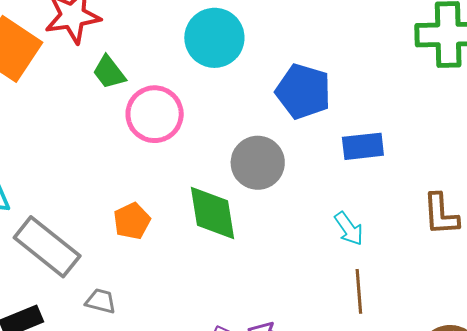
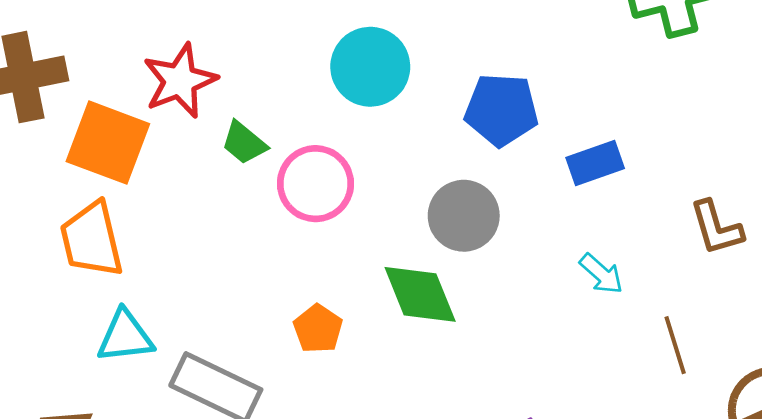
brown line: (359, 291) -> (675, 345), moved

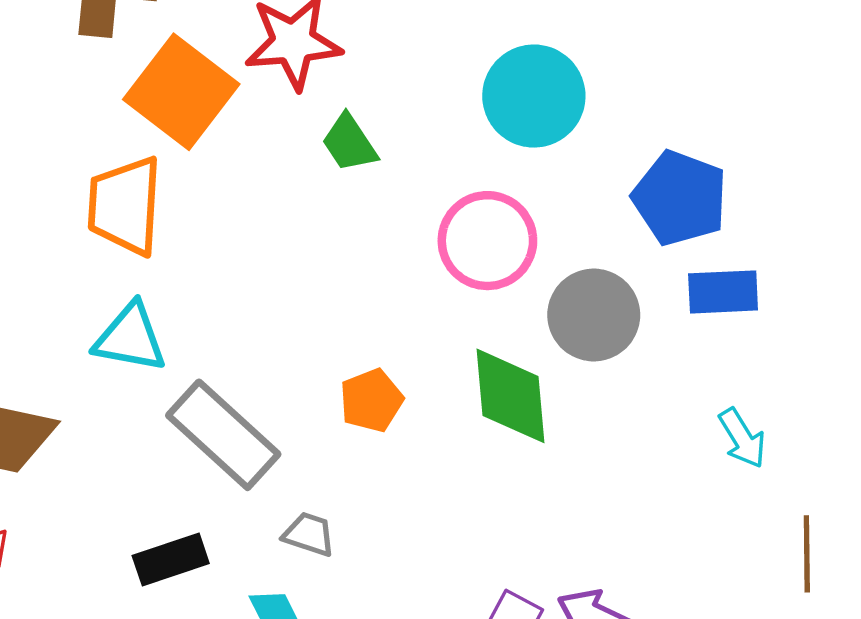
blue rectangle: (595, 163) -> (723, 292), moved
pink circle: (316, 184) -> (487, 241), moved

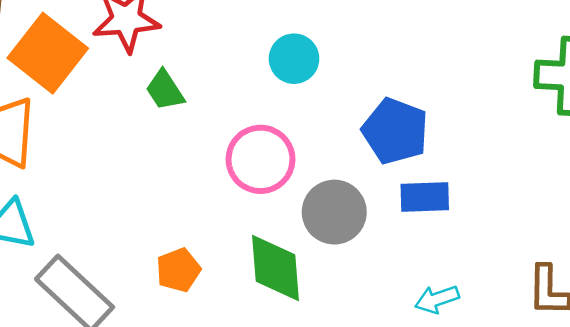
cyan circle: (534, 96) -> (294, 59), size x0.7
cyan arrow: (742, 438) -> (437, 299), turned 102

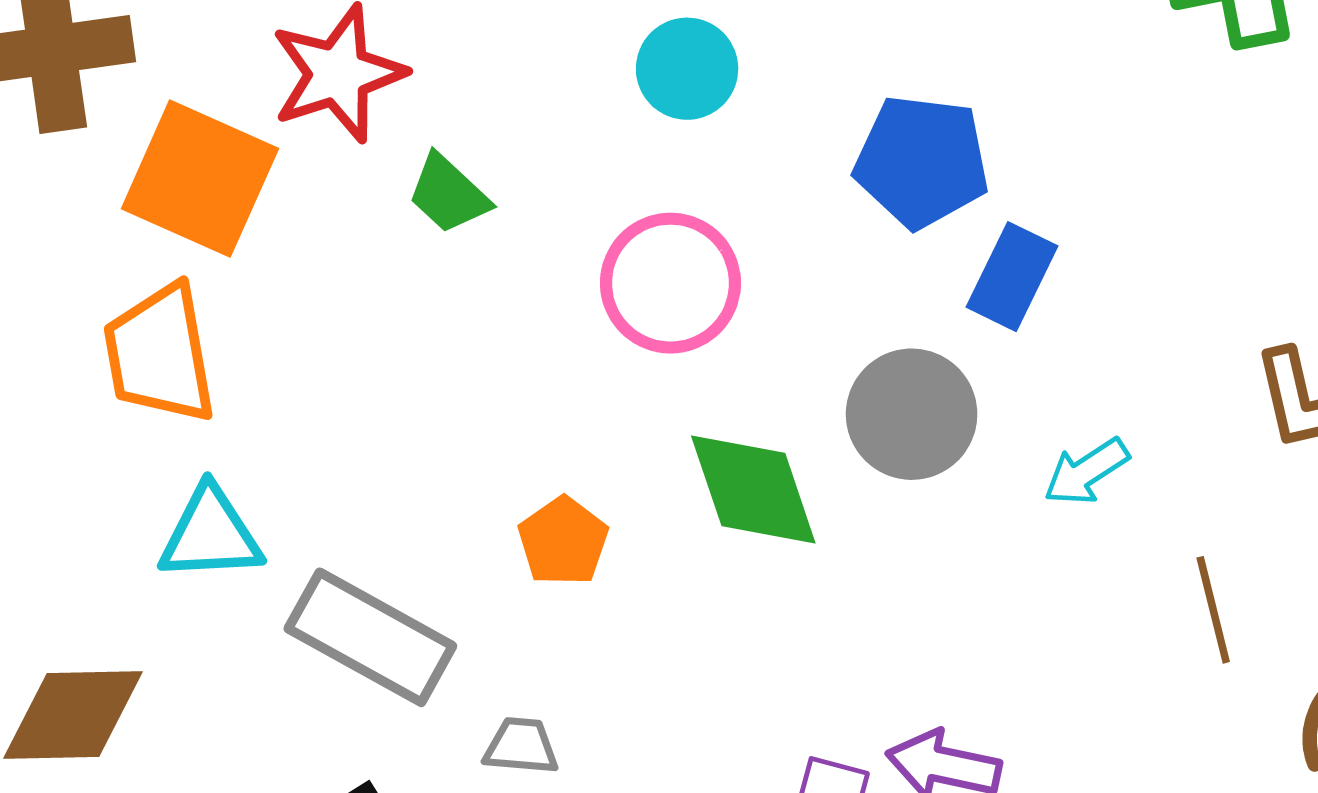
blue rectangle: (425, 197) -> (1012, 277), turned -48
gray circle: (334, 212) -> (912, 414), moved

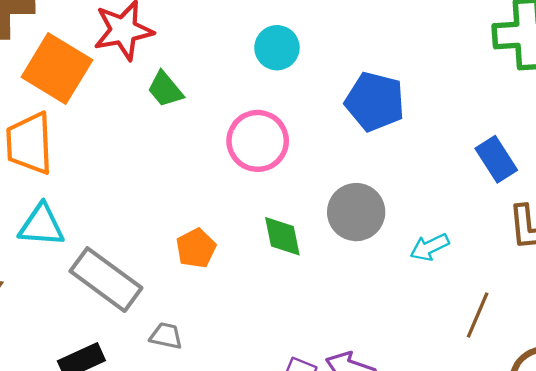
blue rectangle: (1012, 277) -> (496, 159), moved, turned -66
green diamond: (753, 489) -> (282, 236), size x0.7
brown line: (1213, 610) -> (478, 315), turned 30

